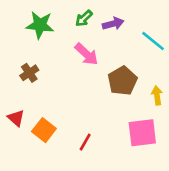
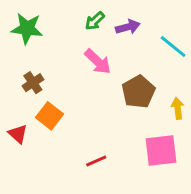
green star: (40, 25) -> (27, 28), moved
orange square: (44, 130) -> (50, 116), moved
red line: (85, 142) -> (96, 161), turned 36

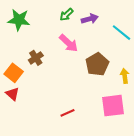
brown cross: (33, 83) -> (36, 58), moved
orange square: (50, 116) -> (14, 73), moved

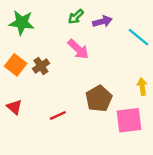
brown pentagon: (97, 64) -> (99, 99), moved
orange square: (14, 73) -> (16, 65), moved
red line: (68, 113) -> (58, 115), moved

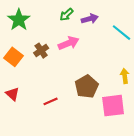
green star: (22, 23) -> (19, 20), turned 30
pink arrow: (78, 49) -> (69, 43), turned -66
brown cross: (41, 66) -> (41, 51), moved

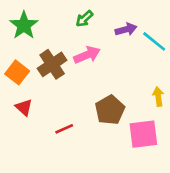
purple arrow: (90, 19) -> (126, 29), moved
brown cross: (41, 51) -> (52, 64), size x1.5
red triangle: (12, 94) -> (24, 107), moved

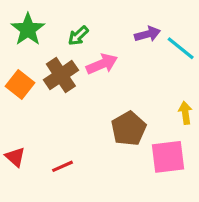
green arrow: (84, 19) -> (78, 36), moved
red triangle: (24, 107) -> (15, 157), moved
red line: (64, 129) -> (62, 166), moved

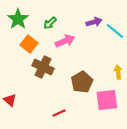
brown cross: (61, 75) -> (43, 67), moved, turned -30
orange square: (20, 84) -> (29, 44), moved
red line: (62, 166) -> (59, 113), moved

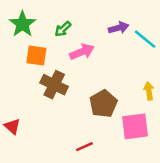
orange square: (29, 44) -> (36, 56), turned -30
red line: (59, 113) -> (84, 147), moved

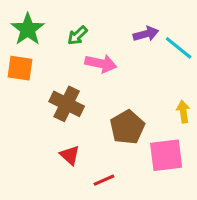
pink arrow: (82, 52) -> (101, 63), turned 35
orange square: (36, 56) -> (20, 68), moved
red triangle: (12, 126) -> (70, 155), moved

